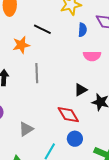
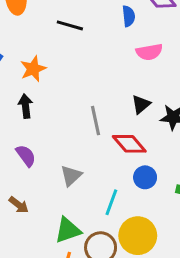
orange star: (21, 45) -> (33, 69), moved
gray line: (37, 73) -> (95, 121), moved

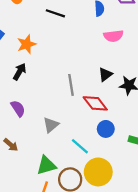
black arrow: (26, 106) -> (20, 72), turned 35
cyan line: (111, 202) -> (80, 146), turned -72

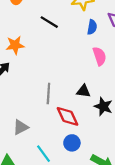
pink semicircle: (113, 36) -> (99, 56), turned -114
black triangle: (105, 75) -> (83, 91), turned 32

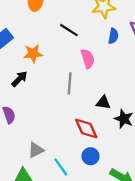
pink semicircle: (99, 56) -> (88, 59), moved
gray line: (48, 94) -> (70, 83), moved
gray triangle: (21, 127) -> (36, 150), moved

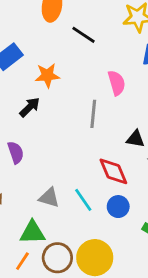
black line: (69, 30) -> (84, 35), moved
gray triangle: (36, 150) -> (49, 198), turned 42
cyan line: (61, 167) -> (83, 200), moved

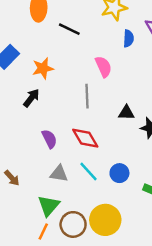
purple semicircle: (16, 152) -> (49, 139), moved
red diamond: (113, 171) -> (85, 138), moved
green triangle: (32, 233) -> (49, 206), turned -40

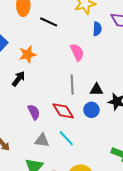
gray line: (87, 96) -> (72, 85), moved
blue circle: (119, 173) -> (91, 110), moved

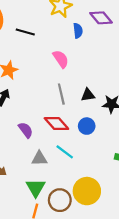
blue circle: (91, 110) -> (87, 126), moved

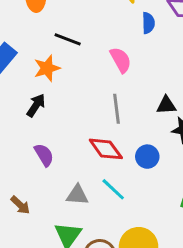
black line: (25, 32) -> (68, 39), moved
black triangle: (88, 95) -> (166, 105), moved
purple semicircle: (26, 130) -> (44, 155), moved

